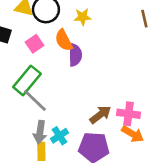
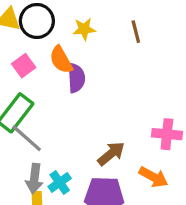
brown line: (144, 19) -> (136, 32), moved
pink cross: (129, 114) -> (167, 134), moved

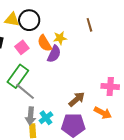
yellow star: (84, 29) -> (60, 38), moved
purple semicircle: (76, 78) -> (54, 54), turned 30

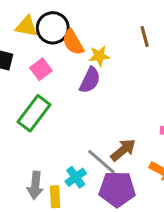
orange semicircle: (45, 43) -> (73, 42), moved
gray line: (25, 91) -> (101, 162), moved
gray arrow: (31, 116) -> (35, 185), moved

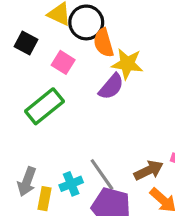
yellow star: (99, 56) -> (127, 64), size x1.4
pink square: (41, 69) -> (63, 62), turned -35
brown arrow: (123, 150) -> (149, 170), moved

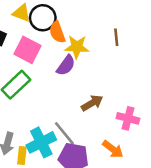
pink square: (63, 62) -> (28, 50), size x1.5
brown arrow: (149, 170) -> (92, 103), moved
cyan cross: (71, 184) -> (41, 142), size x1.6

